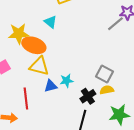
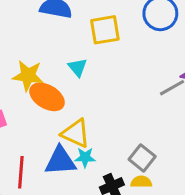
yellow triangle: (39, 66) -> (76, 133), moved
blue triangle: (51, 86) -> (60, 161), size x1.6

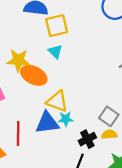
yellow square: (105, 30) -> (57, 26), moved

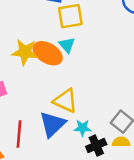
orange ellipse: (34, 75) -> (48, 53), moved
cyan star: (66, 119) -> (83, 128), moved
blue triangle: (47, 123) -> (52, 124), turned -40

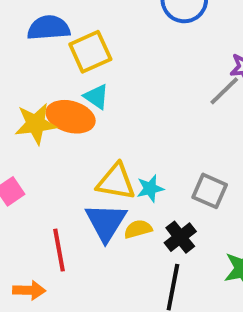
cyan star: (83, 128) -> (150, 188), moved
yellow semicircle: (121, 142) -> (138, 229), moved

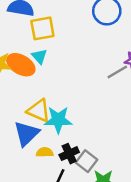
cyan star: (150, 188) -> (58, 120), size x1.6
gray square: (210, 191) -> (87, 161), moved
yellow semicircle: (138, 229) -> (45, 152), moved

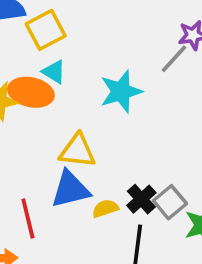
cyan star: (58, 120) -> (121, 91), moved
blue triangle: (27, 134) -> (70, 189), turned 48
gray square: (87, 161) -> (170, 202), turned 30

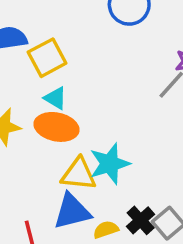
cyan star: (121, 91) -> (110, 164), moved
orange ellipse: (31, 92) -> (56, 127), moved

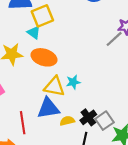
cyan triangle: (55, 98) -> (34, 32), moved
cyan star: (110, 164) -> (73, 82), size x0.6

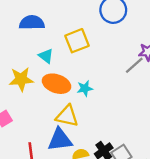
yellow square: (42, 16) -> (77, 41), moved
cyan star: (73, 82) -> (85, 88), moved

